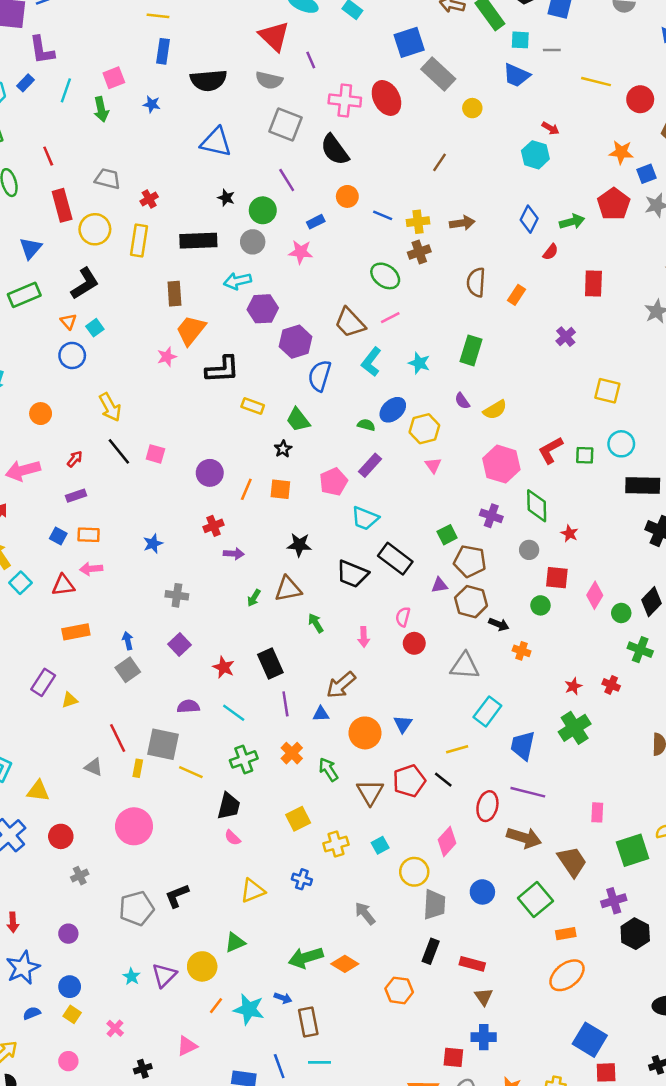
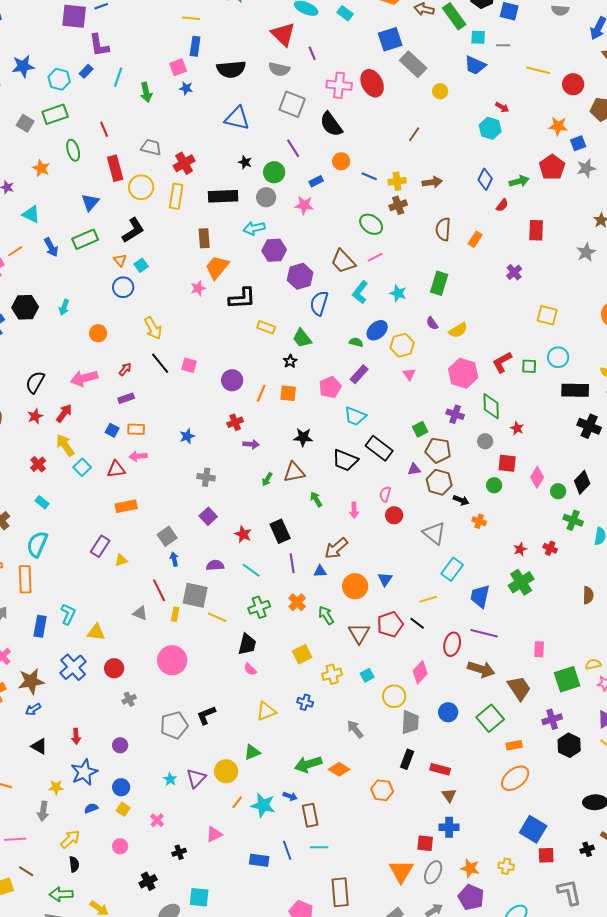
pink square: (114, 78) -> (178, 67), moved
red cross: (149, 199) -> (184, 163), size x1.5
blue arrow: (128, 641) -> (174, 559), moved
gray triangle: (465, 666) -> (434, 533), turned 35

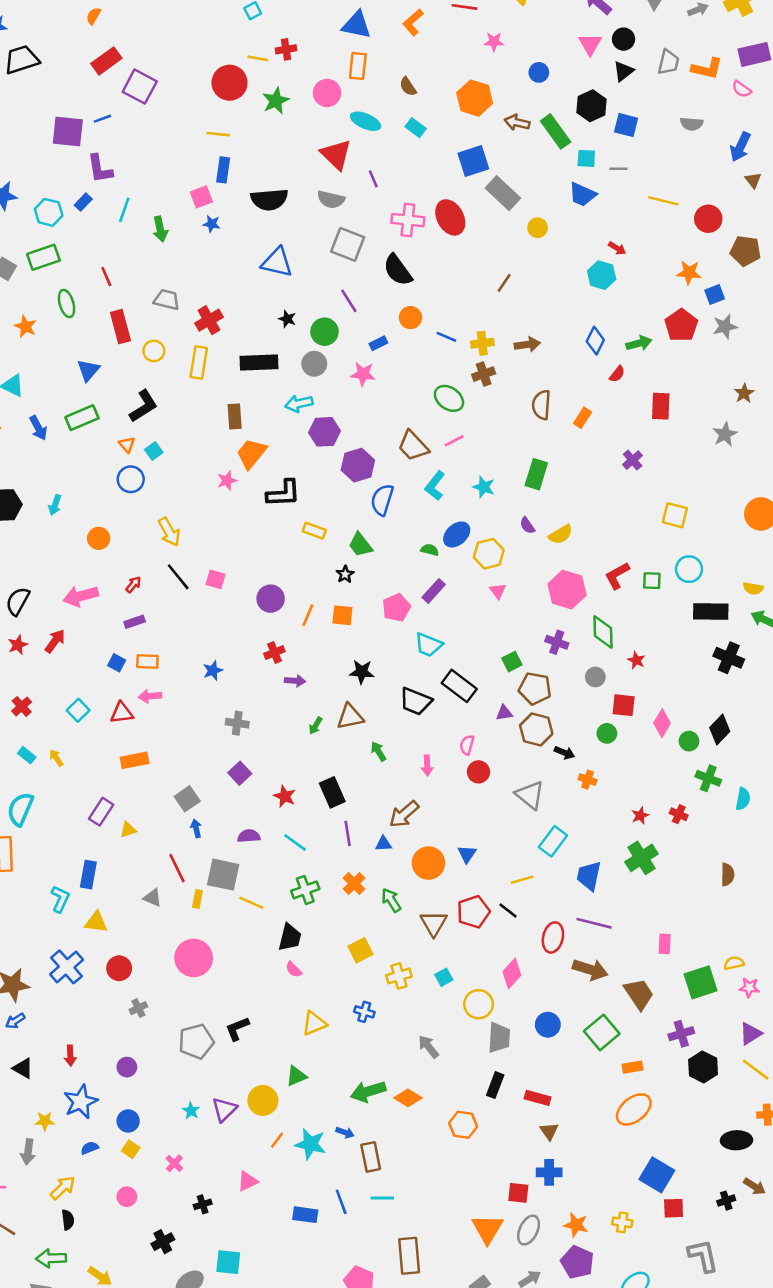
yellow circle: (141, 187) -> (154, 351), size x0.7
yellow arrow: (65, 445) -> (56, 758), moved, size x0.6
blue rectangle: (40, 626) -> (88, 875), moved

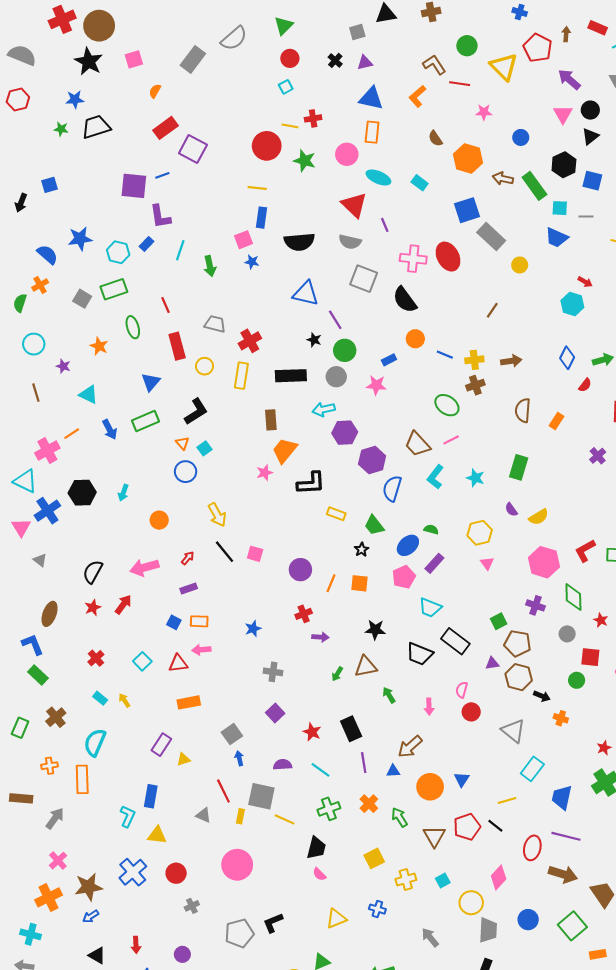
brown semicircle: (408, 87) -> (435, 138), moved
green star: (276, 101) -> (305, 161), turned -30
purple line: (349, 301) -> (335, 320), moved
blue ellipse: (457, 534) -> (408, 545), moved

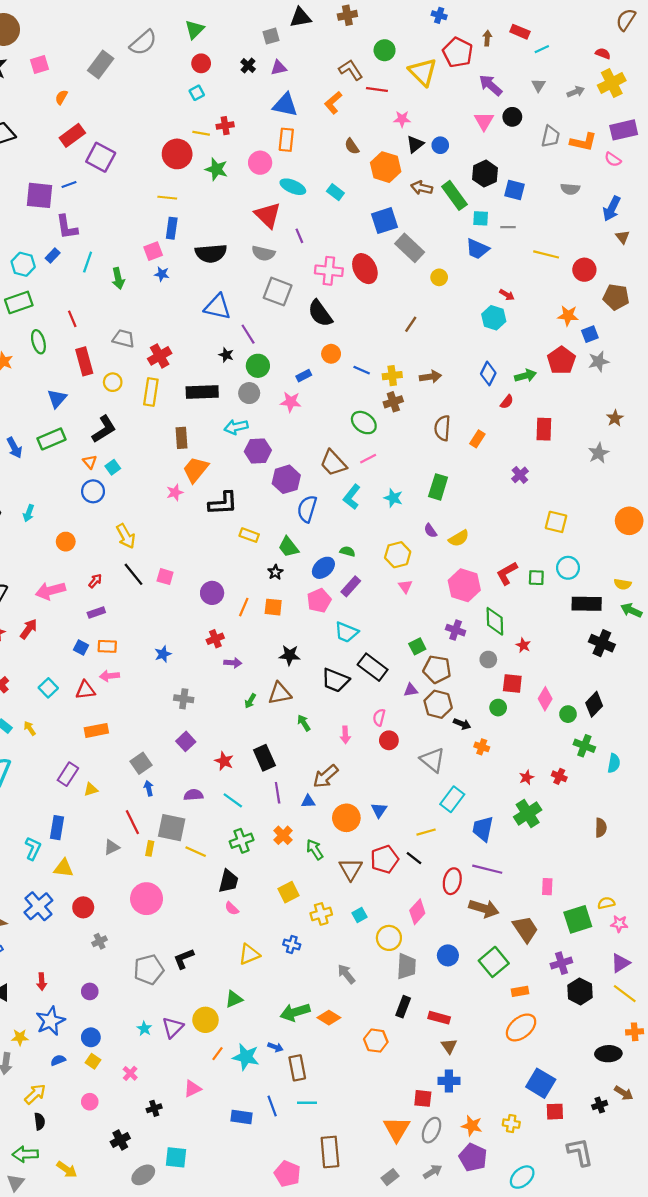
black triangle: (590, 136) -> (415, 144), moved
gray triangle: (203, 815) -> (112, 847), turned -49

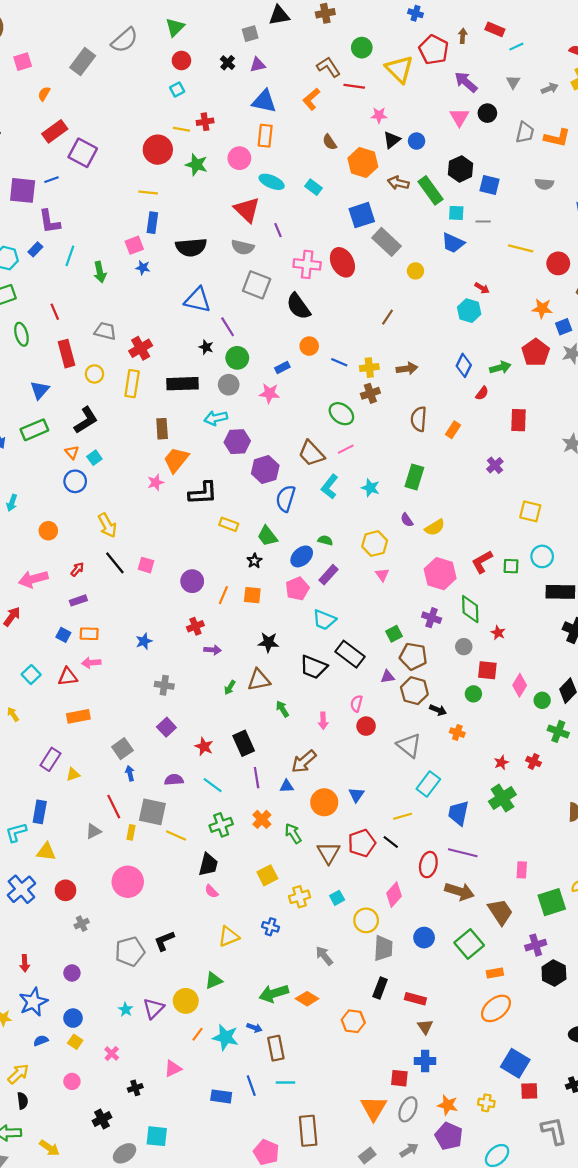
cyan L-shape: (33, 848) -> (16, 832), turned -130

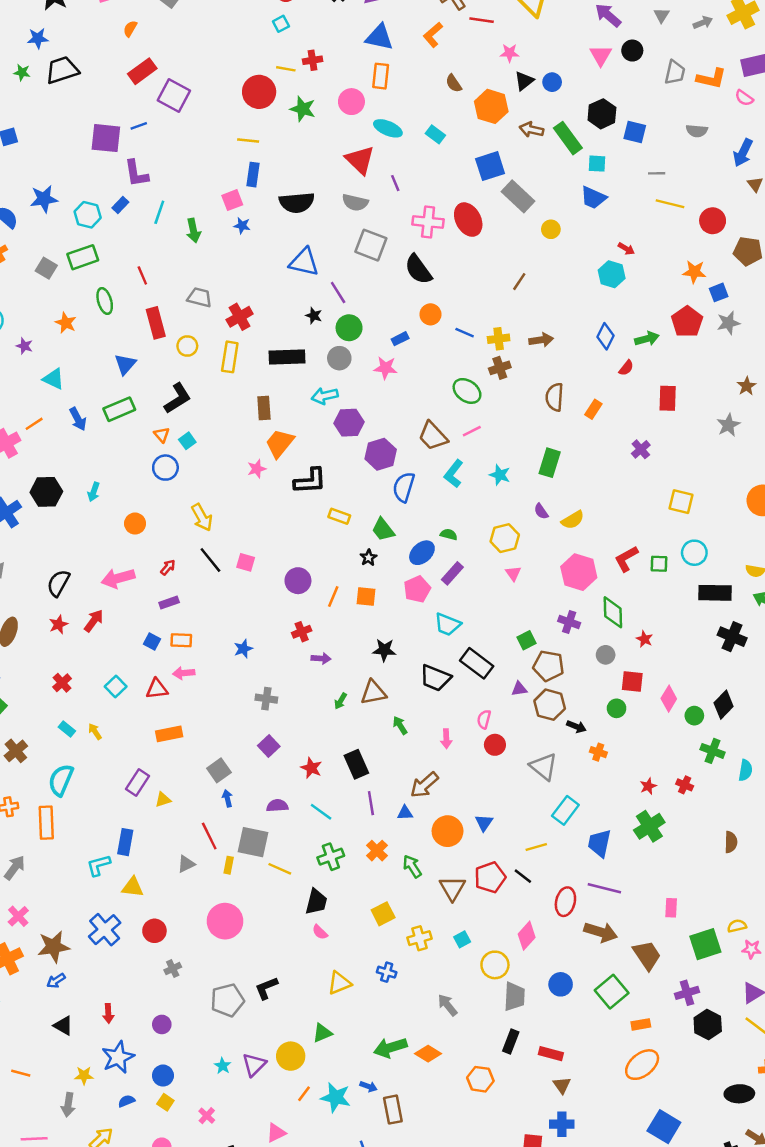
gray line: (483, 222) -> (657, 173), moved

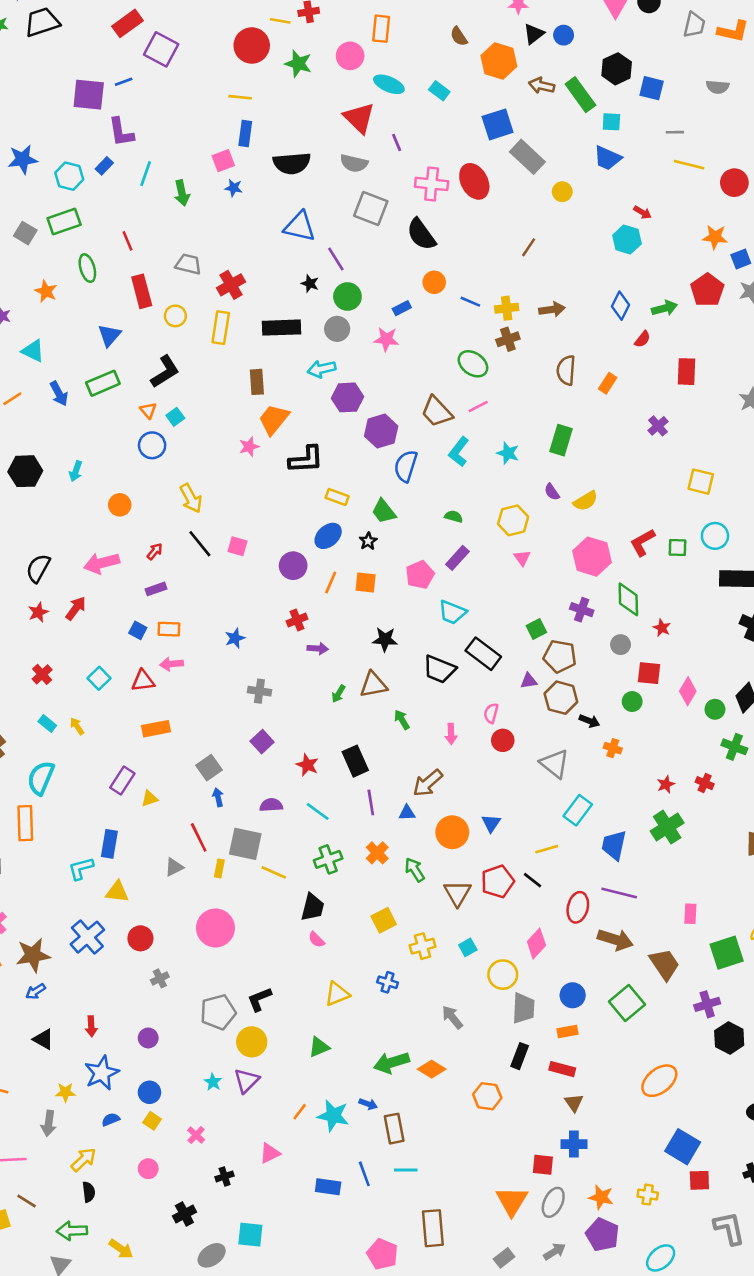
blue ellipse: (422, 553) -> (328, 536), moved
orange rectangle: (641, 1024) -> (567, 1032), moved
yellow circle: (291, 1056) -> (252, 1042), moved

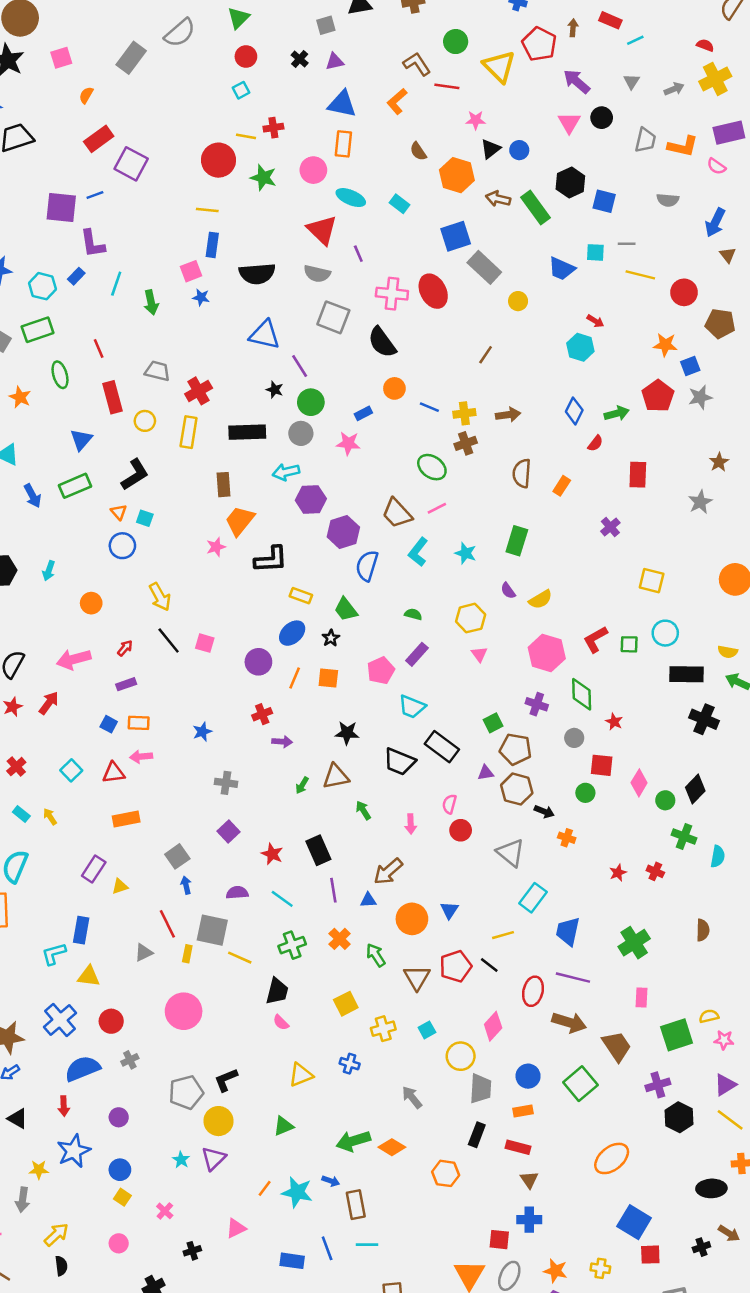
cyan square: (611, 122) -> (595, 252), moved
cyan square: (175, 417) -> (145, 518), turned -35
green cross: (667, 827) -> (634, 943), moved
blue semicircle: (111, 1119) -> (82, 1069), moved, size x2.0

